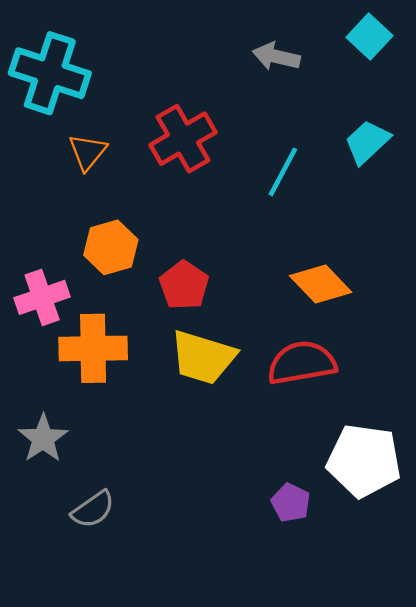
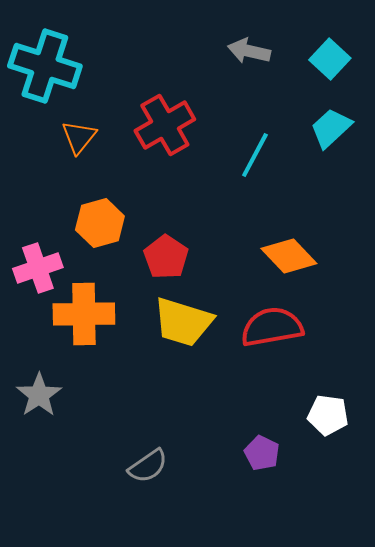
cyan square: (369, 37) -> (330, 59), moved
white pentagon: (364, 461) -> (328, 415), size x0.6
gray semicircle: (93, 509) -> (148, 466), moved

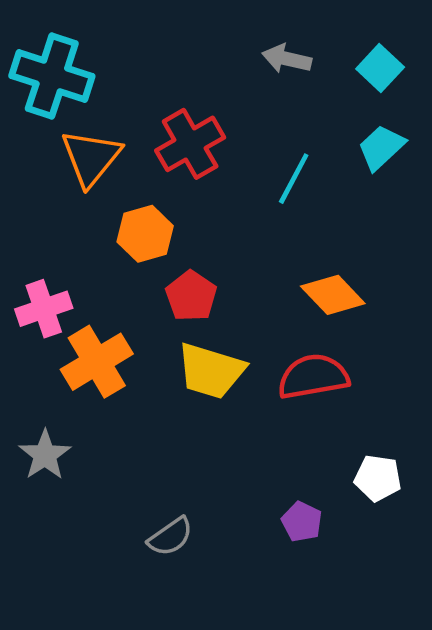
orange triangle: (79, 137) -> (91, 158), size x1.5
orange hexagon: (100, 223) -> (145, 234), moved
orange cross: (84, 314) -> (97, 362), turned -30

